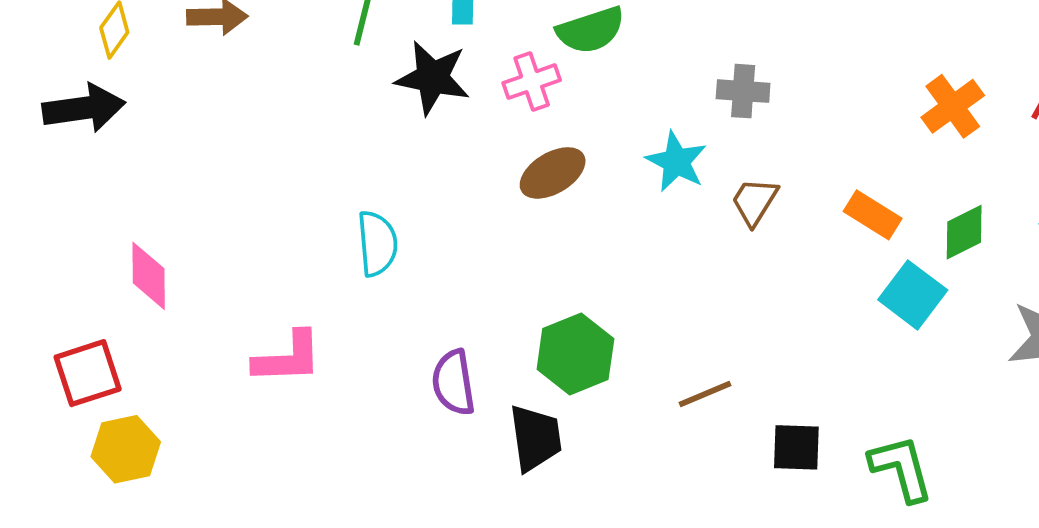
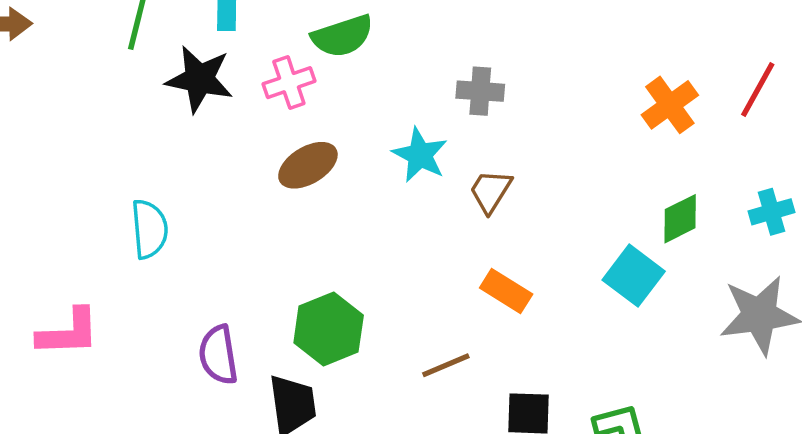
orange rectangle: (873, 215) -> (506, 291), moved

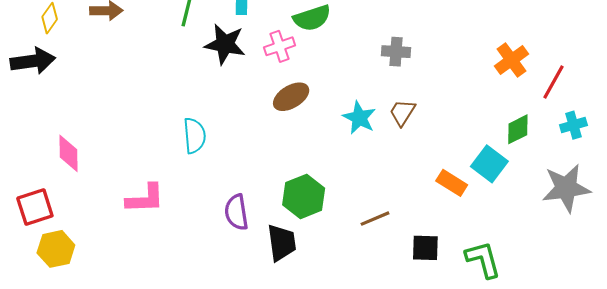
red line: (758, 89) -> (553, 82), moved
cyan star: (420, 155) -> (359, 118), moved
orange rectangle: (506, 291) -> (452, 183), moved

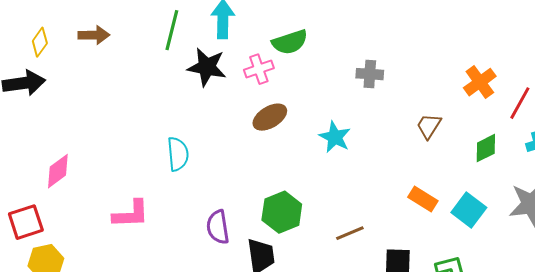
brown trapezoid: (402, 112) -> (429, 126), moved
pink diamond: (69, 153) -> (58, 171), turned 54
cyan square: (489, 164) -> (469, 210), moved

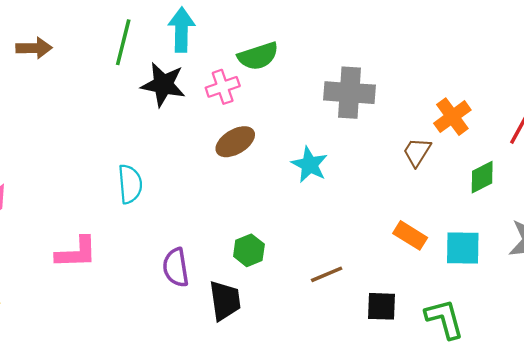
gray cross: (370, 74) -> (350, 93), size x1.6
orange cross: (480, 82) -> (452, 117), moved
cyan square: (469, 210) -> (463, 248), turned -36
green hexagon: (282, 212) -> (249, 250), size x0.7

